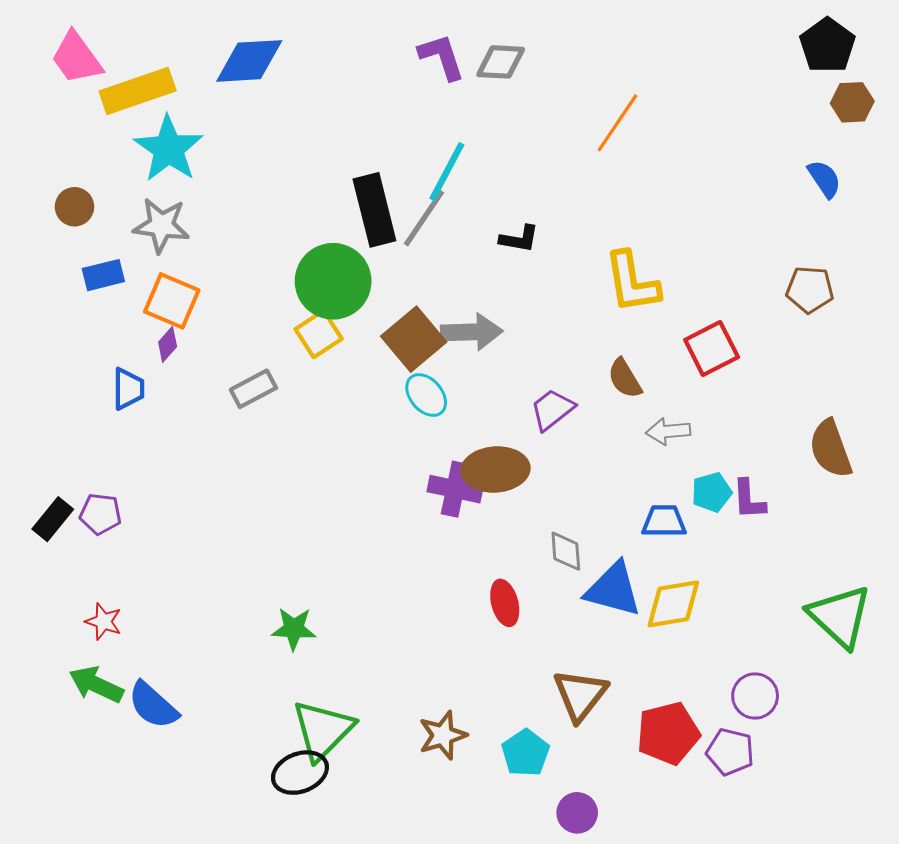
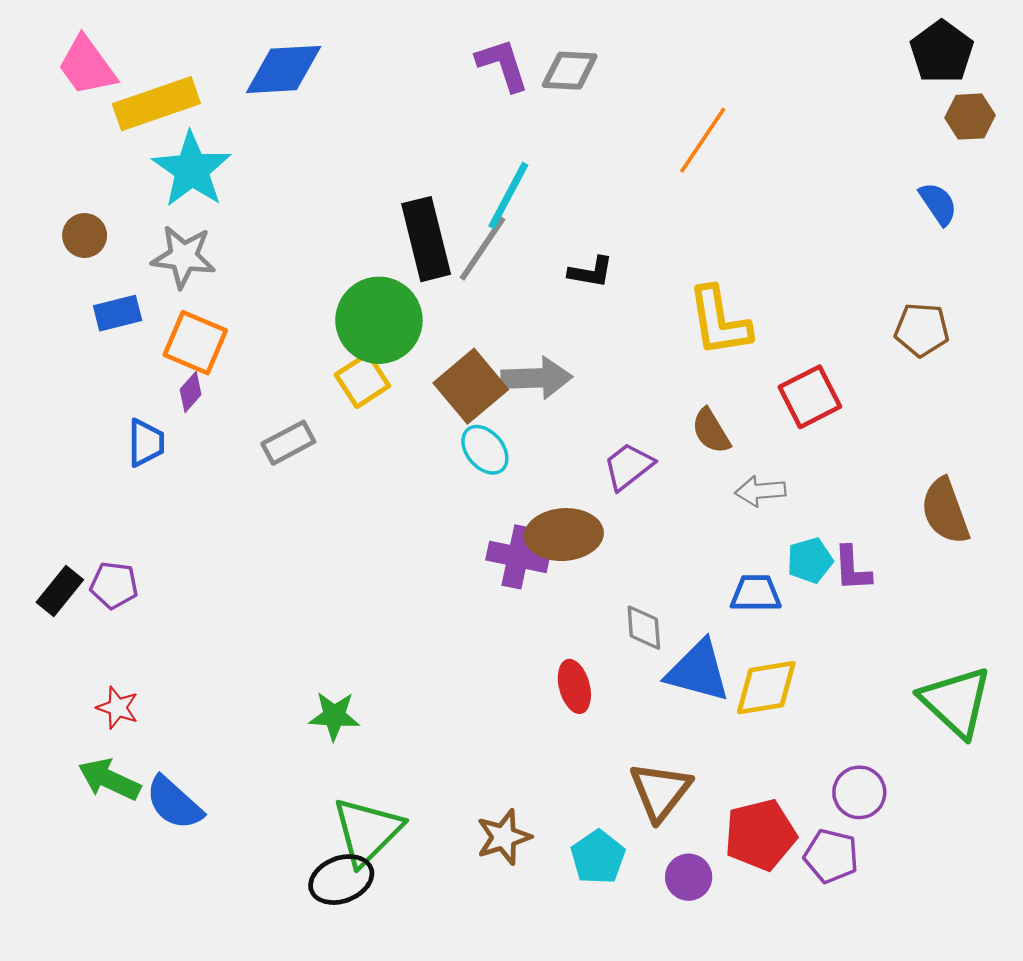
purple circle: (577, 813) -> (689, 877), moved

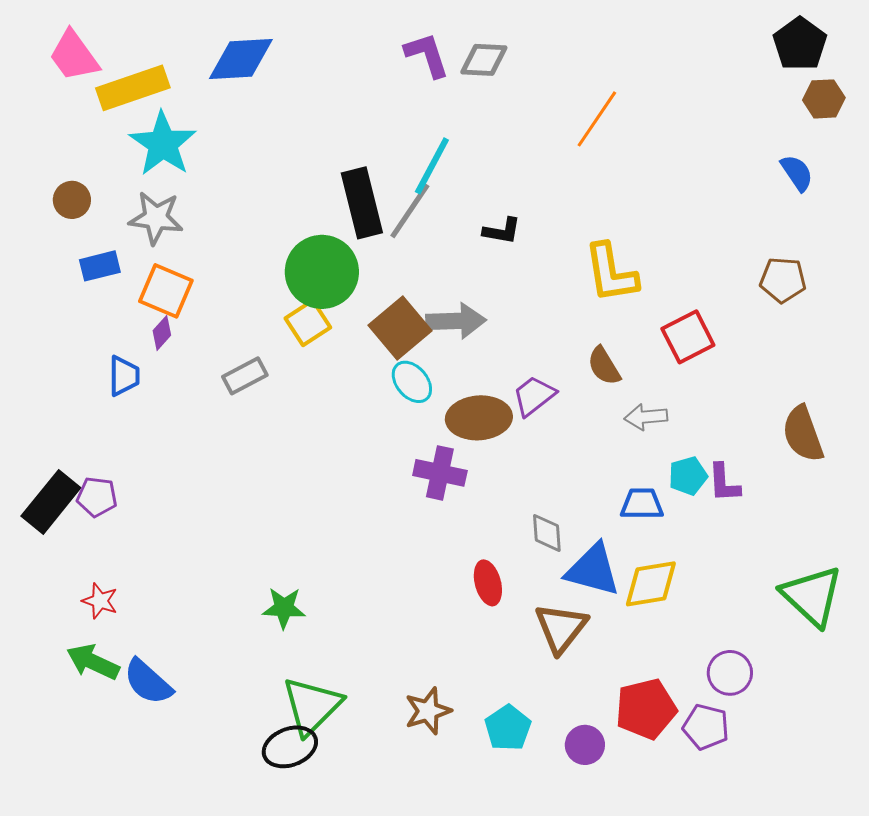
brown ellipse: (564, 535) -> (479, 418), moved
black rectangle: (60, 591) -> (51, 502), size x1.5
brown triangle: (660, 791) -> (561, 628), moved

